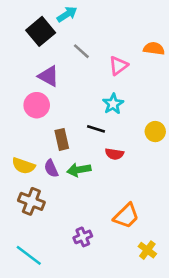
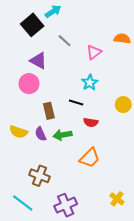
brown cross: (31, 201) -> (39, 176), moved
orange trapezoid: (126, 216) -> (90, 158), moved
purple cross: (83, 237) -> (66, 205), moved, size x1.5

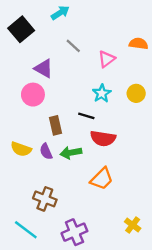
black square: (32, 25) -> (21, 29), moved
yellow circle: (123, 105) -> (136, 93), moved
red semicircle: (91, 122) -> (103, 138), size x1.5

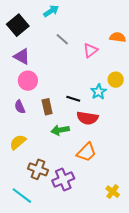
purple triangle: (44, 68) -> (22, 56), moved
cyan star: (102, 93) -> (98, 92), moved
yellow semicircle: (21, 149) -> (18, 142), moved, turned 120
purple semicircle: (46, 151) -> (20, 107), moved
purple cross: (74, 232) -> (63, 179), moved

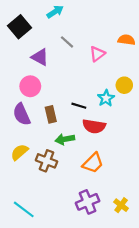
purple triangle: (22, 56) -> (40, 57), moved
purple semicircle: (20, 107) -> (22, 114), size x1.5
brown cross: (38, 169) -> (46, 161), moved
purple cross: (63, 179) -> (88, 202), moved

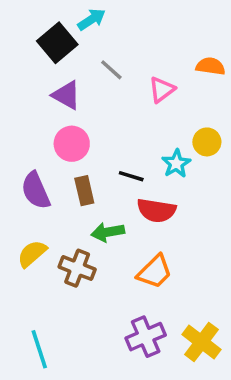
black square: (19, 27) -> (57, 43), moved
pink circle: (30, 86) -> (72, 144), moved
yellow cross: (121, 205) -> (201, 342), size x1.5
cyan line: (24, 209) -> (39, 349), turned 35

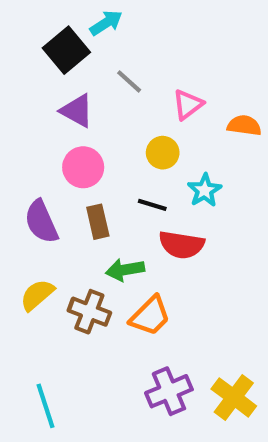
orange semicircle: (210, 66) -> (244, 125), moved
yellow circle: (207, 142) -> (163, 153), moved
orange trapezoid: (155, 272) -> (150, 316), moved

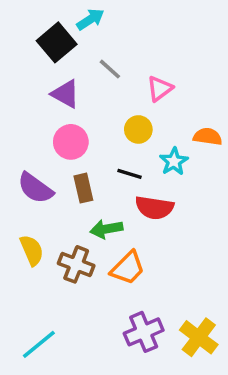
orange semicircle: (244, 125) -> (208, 137), moved
purple semicircle: (41, 222) -> (35, 188), turned -30
yellow semicircle: (37, 295) -> (32, 250), turned 108
cyan line: (45, 406) -> (39, 344), turned 69

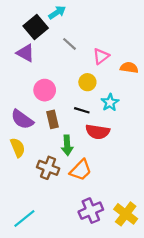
purple triangle: (66, 94) -> (25, 53), moved
orange semicircle: (208, 137) -> (129, 68), moved
green arrow: (106, 229) -> (67, 145), turned -84
yellow semicircle: (32, 250) -> (18, 148), moved

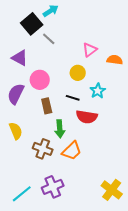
gray line: (69, 44) -> (49, 39), moved
purple triangle: (25, 53) -> (20, 58), moved
purple semicircle: (22, 119) -> (16, 94), moved, turned 80
purple cross: (91, 211) -> (53, 187), moved

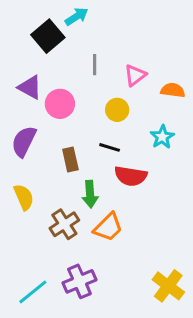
gray line: (49, 39) -> (95, 65), moved, turned 48
pink circle: (40, 80) -> (60, 104), moved
cyan star: (98, 91) -> (162, 137), moved
brown cross: (43, 149) -> (64, 224), turned 36

